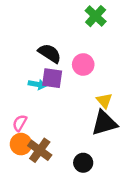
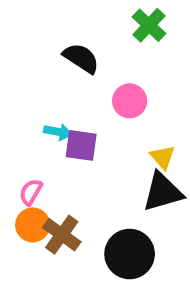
black semicircle: (50, 53) -> (81, 58), moved
purple square: (52, 78) -> (81, 145), moved
black circle: (83, 163) -> (130, 254), size x1.6

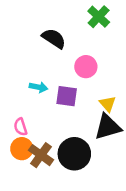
purple square: (81, 145) -> (67, 96), moved
pink semicircle: (31, 192) -> (21, 127), turned -48
black circle: (130, 254) -> (74, 154), moved

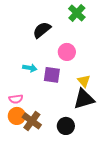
black semicircle: (54, 38) -> (42, 30), turned -72
pink semicircle: (21, 127) -> (16, 99), turned -80
black circle: (74, 154) -> (66, 126), moved, size x0.7

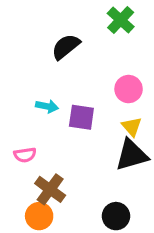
pink circle: (67, 52) -> (129, 89), moved
orange circle: (17, 116) -> (39, 216), moved
black circle: (66, 126) -> (116, 216), moved

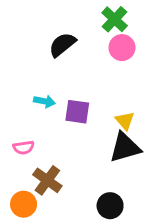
pink circle: (129, 89) -> (122, 48), moved
orange circle: (39, 216) -> (24, 204), moved

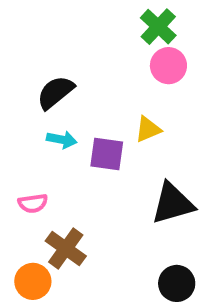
black semicircle: (62, 45) -> (55, 92), moved
yellow triangle: (125, 121) -> (148, 129), moved, turned 48
black circle: (110, 206) -> (177, 283), moved

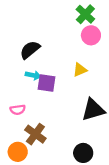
purple square: (107, 154) -> (47, 83), moved
black circle: (177, 283) -> (83, 153), moved

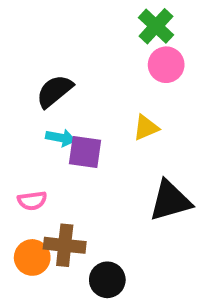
brown cross: (35, 134) -> (65, 245), turned -30
orange circle: (18, 152) -> (32, 257), moved
black circle: (83, 153) -> (107, 280), moved

